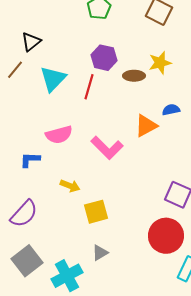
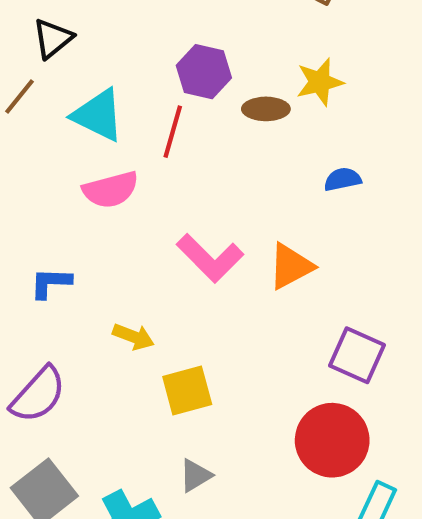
cyan triangle: (53, 79) -> (98, 115), turned -48
orange triangle: (146, 126) -> (291, 266), moved
pink semicircle: (59, 135) -> (111, 190), moved

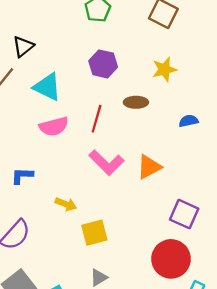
brown ellipse: (266, 109) -> (136, 102), moved
red line: (173, 132) -> (97, 119), moved
blue semicircle: (343, 179) -> (189, 121), moved

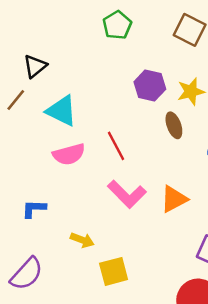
purple hexagon: (103, 64) -> (150, 85), moved
brown ellipse: (136, 102) -> (174, 125), moved, turned 70
red line: (97, 119) -> (116, 146), turned -44

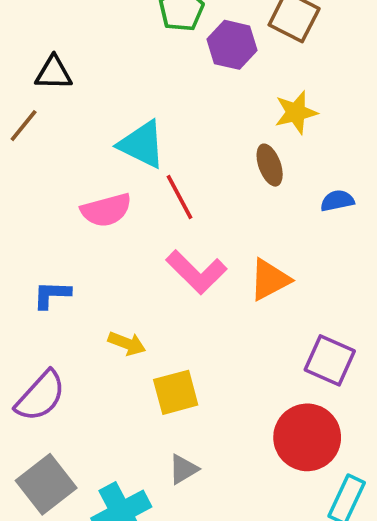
black triangle: (35, 66) -> (54, 73), turned 40
purple hexagon: (150, 85) -> (232, 45), moved
cyan triangle: (62, 111) -> (142, 144), moved

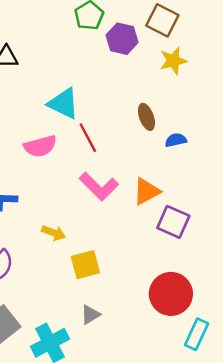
yellow star: (296, 112) -> (173, 61), moved
blue semicircle: (337, 201) -> (176, 140), moved
purple square: (330, 360) -> (173, 222), moved

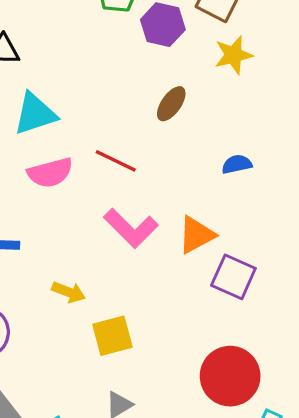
cyan triangle: (63, 103) -> (35, 114), moved, turned -44
brown ellipse: (146, 117) -> (171, 104), moved, turned 55
red line: (88, 138) -> (116, 161), turned -36

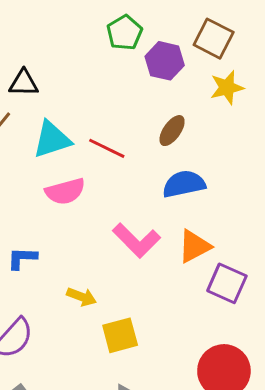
red line: (116, 161) -> (107, 148), moved
blue semicircle: (237, 164) -> (184, 184), moved, size x1.6

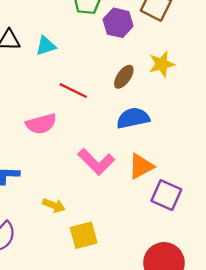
yellow star: (227, 88) -> (162, 64), moved
cyan triangle: (52, 139) -> (46, 46), moved, size x0.7

